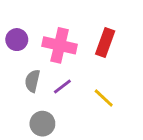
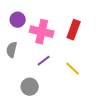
purple circle: (17, 40) -> (18, 20), moved
gray semicircle: (32, 81) -> (12, 50), moved

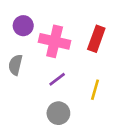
yellow line: (73, 69) -> (95, 90), turned 63
gray circle: (30, 87) -> (58, 113), moved

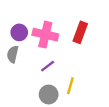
purple circle: (23, 26) -> (19, 32), moved
yellow line: (95, 90) -> (70, 86), moved

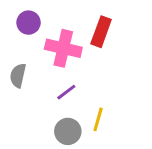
purple circle: (19, 32) -> (29, 23), moved
red rectangle: (80, 32) -> (101, 32), moved

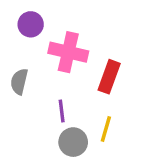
red rectangle: (101, 32) -> (109, 77), moved
purple line: (66, 92) -> (62, 111), moved, turned -60

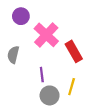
pink cross: (68, 52) -> (46, 35), turned 30
red rectangle: (109, 77) -> (74, 51), turned -50

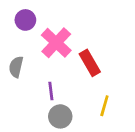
yellow line: (72, 87) -> (104, 106), moved

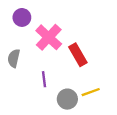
yellow line: (104, 106) -> (91, 92), turned 54
gray circle: (60, 116) -> (67, 99), moved

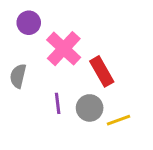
gray circle: (67, 99) -> (90, 108), moved

